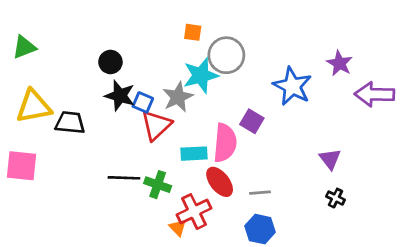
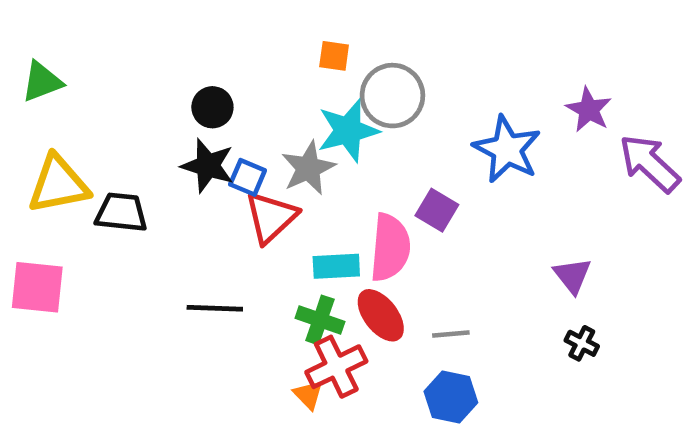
black circle: (110, 62) -> (212, 107), moved
purple arrow: (375, 94) -> (650, 163), turned 42
green cross: (158, 185) -> (320, 320), moved

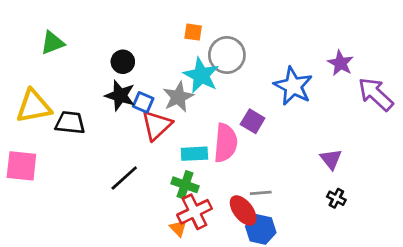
green triangle: (42, 82) -> (53, 43), moved
cyan star: (348, 131) -> (201, 75), turned -30
black line: (215, 308) -> (124, 178), turned -44
red ellipse: (381, 315) -> (243, 210), moved

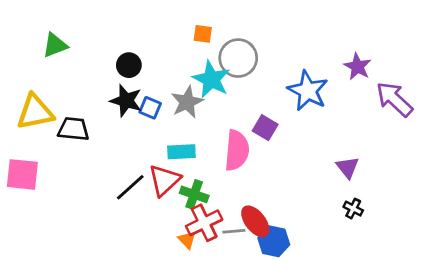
red triangle: (157, 125) -> (164, 180), moved
cyan rectangle: (194, 154) -> (181, 152), moved
gray line: (261, 193) -> (234, 231), moved

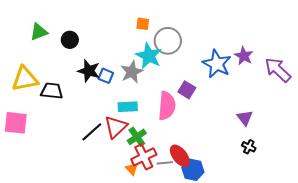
black circle: (129, 65) -> (70, 40), moved
purple star: (357, 67) -> (244, 56), moved
green cross: (194, 194) -> (137, 137), turned 36

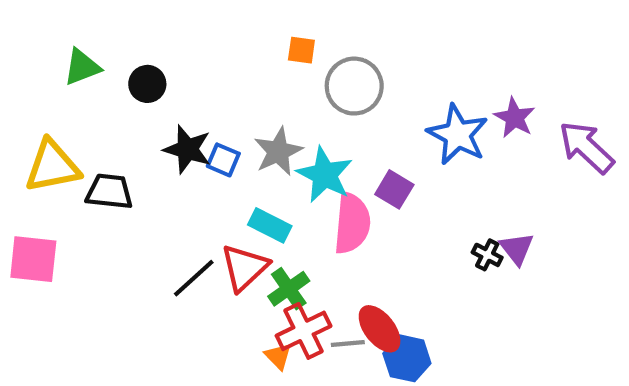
cyan star: (149, 56) -> (325, 175), moved
cyan rectangle: (128, 107) -> (270, 225), turned 30
black cross: (249, 147) -> (487, 255), moved

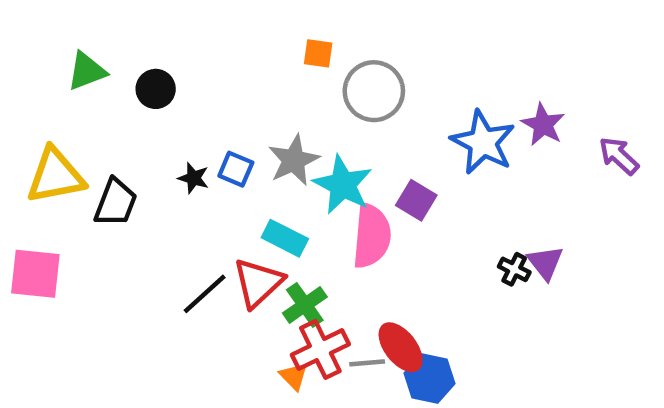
purple arrow: (586, 147) -> (619, 156), size x0.7
black star: (187, 149) -> (193, 178), moved, size x0.6
black trapezoid: (109, 192) -> (116, 203), turned 105

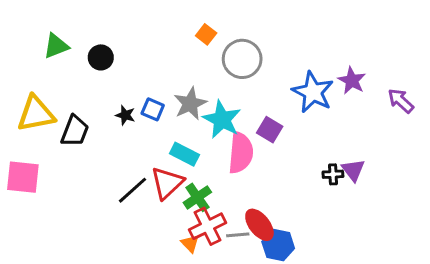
orange square: (318, 53) -> (206, 34), turned 30
black cross: (514, 269) -> (333, 174), turned -30

